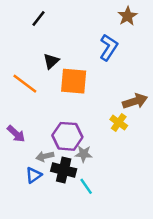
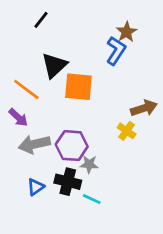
brown star: (127, 16) -> (127, 32), moved
black triangle: (51, 61) -> (54, 65), size x1.5
purple arrow: (16, 134) -> (18, 117), moved
gray arrow: (45, 156) -> (34, 144), moved, size x1.6
cyan line: (86, 186) -> (92, 199), turned -30

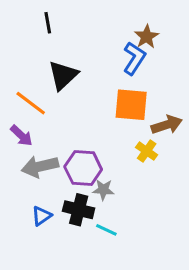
black line: (41, 20) -> (48, 23), turned -48
orange square: (78, 87) -> (131, 105), moved

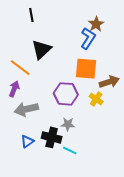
purple arrow: (21, 136) -> (14, 89), turned -112
purple hexagon: (83, 168) -> (66, 94), moved

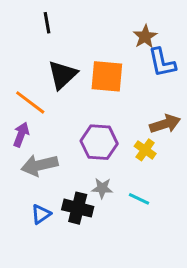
blue L-shape: (88, 38) -> (162, 63), moved, turned 135
orange square: (86, 69) -> (107, 76), moved
cyan line: (70, 151) -> (139, 199), moved

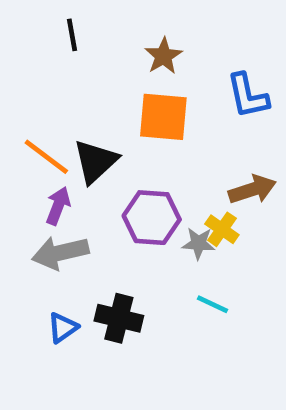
brown star: (145, 37) -> (163, 56), moved
black triangle: (62, 75) -> (95, 161), moved
purple arrow: (21, 135) -> (58, 206), moved
gray star: (102, 188) -> (199, 243), moved

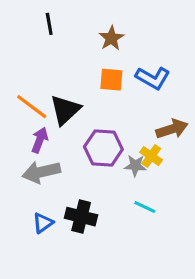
blue L-shape: (248, 96) -> (153, 78), moved, turned -48
orange square: (163, 117) -> (111, 80), size x0.7

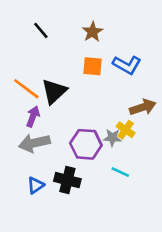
black line: (49, 24) -> (41, 30), moved, turned -30
purple hexagon: (103, 148) -> (86, 144), moved

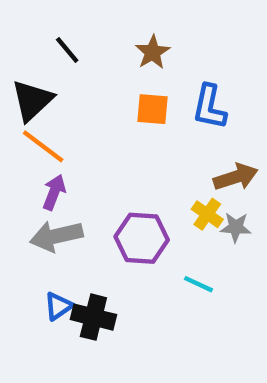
blue L-shape: (127, 65) -> (209, 107), turned 72
black triangle: (54, 91) -> (32, 100), moved
gray star: (112, 138) -> (236, 227), moved
black cross: (67, 180) -> (93, 317), moved

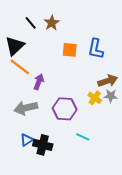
brown star: (153, 52) -> (52, 23), moved
purple arrow: (54, 192) -> (39, 82), moved
gray star: (236, 227) -> (111, 96), moved
cyan line: (198, 284) -> (83, 137), moved

